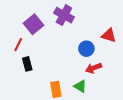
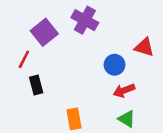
green triangle: (80, 86) -> (127, 119), moved

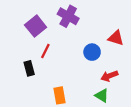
red line: (24, 59) -> (45, 51), moved
red arrow: (124, 90) -> (109, 76), moved

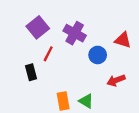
purple cross: (68, 16) -> (75, 33), moved
green triangle: (102, 95) -> (86, 101), moved

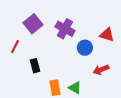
red line: (48, 54) -> (15, 47), moved
black rectangle: (31, 72) -> (35, 66), moved

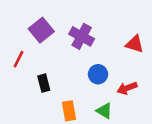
blue circle: (85, 48) -> (98, 74), moved
green triangle: (75, 88) -> (104, 111), moved

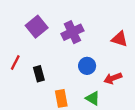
purple cross: (82, 36) -> (72, 32), turned 35
red line: (19, 59) -> (15, 63), moved

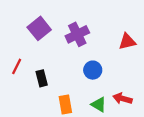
red triangle: (120, 39) -> (127, 41), turned -30
red arrow: (113, 78) -> (122, 99), moved, turned 36

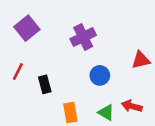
purple square: (39, 28) -> (27, 28), moved
red triangle: (127, 41) -> (141, 60), moved

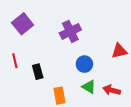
red line: (18, 72) -> (15, 61), turned -40
green triangle: (106, 113) -> (89, 87), moved

